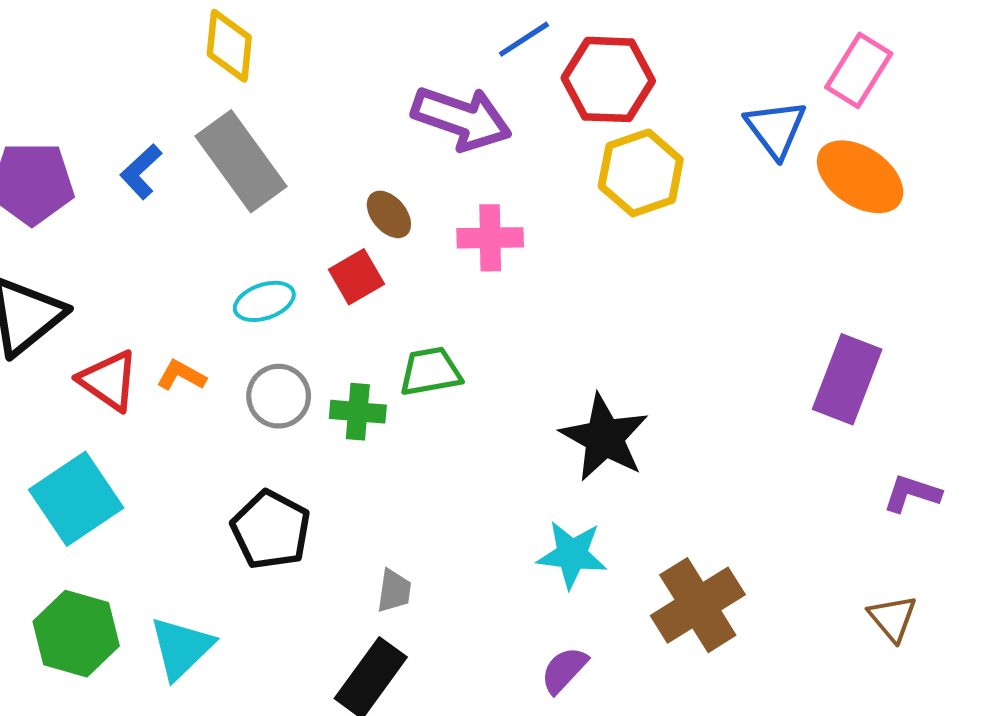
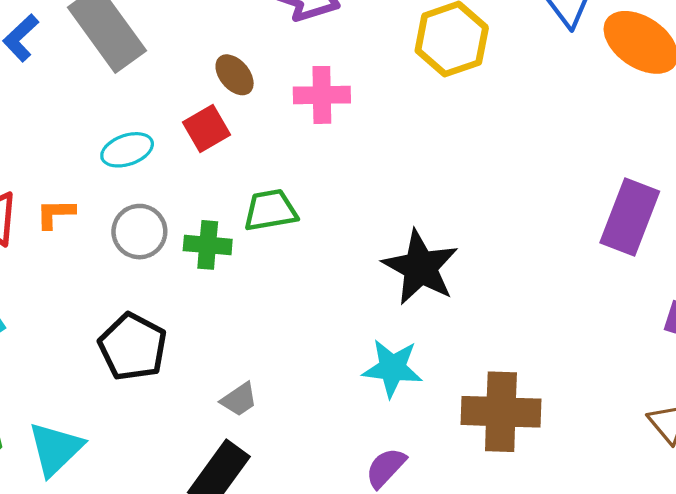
orange L-shape: (181, 375) -> (55, 214), turned -30
gray trapezoid: (394, 591) -> (239, 399), turned 48
brown cross: (698, 605) -> (501, 412), turned 34

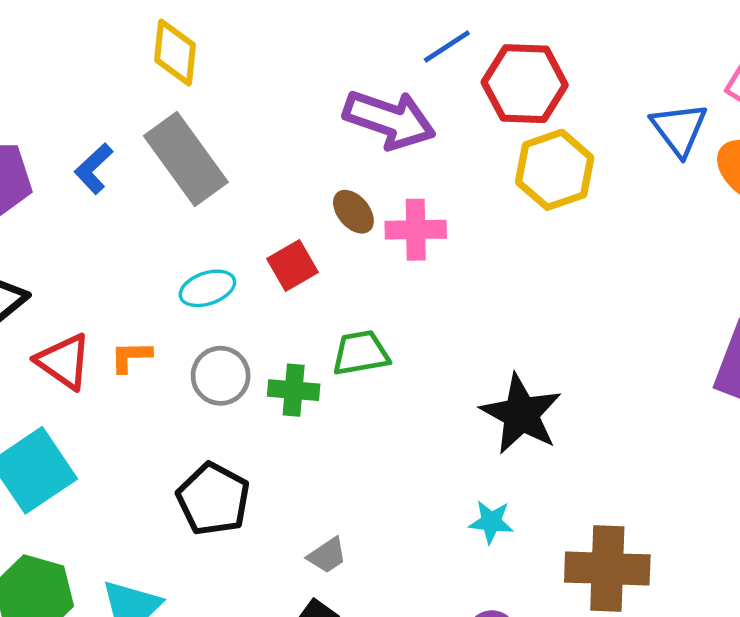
brown ellipse: (235, 75) -> (353, 212), moved
cyan star: (392, 368) -> (491, 522), size x0.7

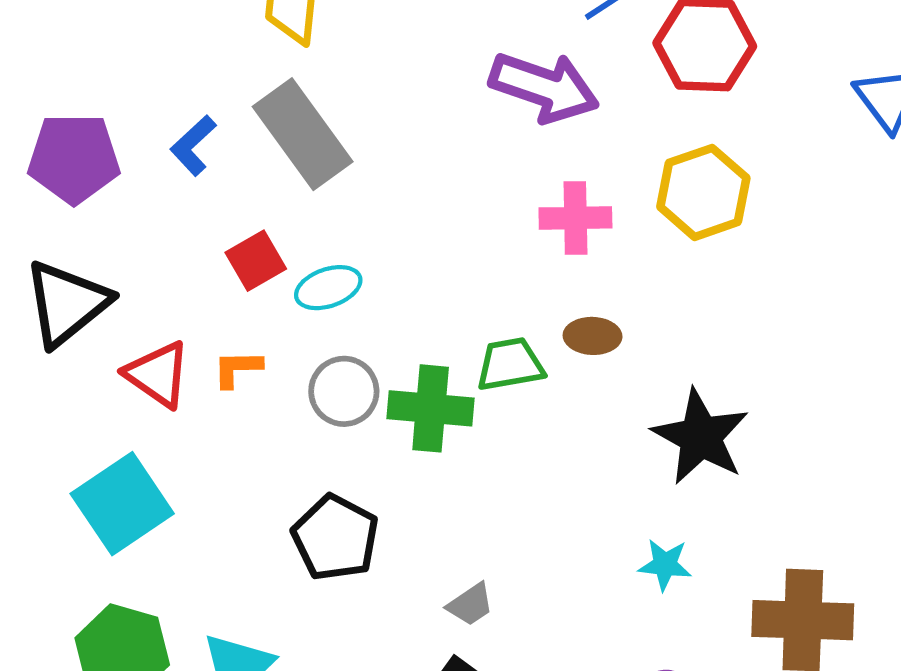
yellow hexagon: (555, 170) -> (703, 192), moved
brown ellipse: (353, 212) -> (593, 336), moved, turned -48
red square: (292, 266) -> (256, 261), moved
green cross: (294, 390) -> (431, 408), size x1.4

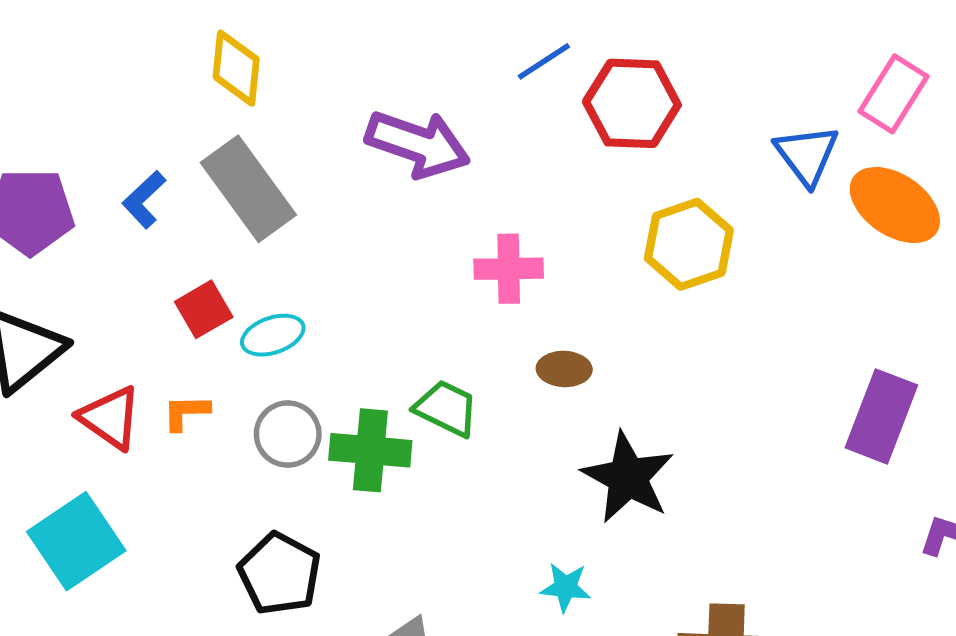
purple arrow: (544, 87) -> (418, 144), moved
yellow hexagon: (703, 192) -> (689, 244), moved
brown ellipse: (593, 336) -> (564, 369), moved
green trapezoid: (510, 364) -> (446, 408), turned 36
cyan star: (665, 565) -> (566, 587), moved

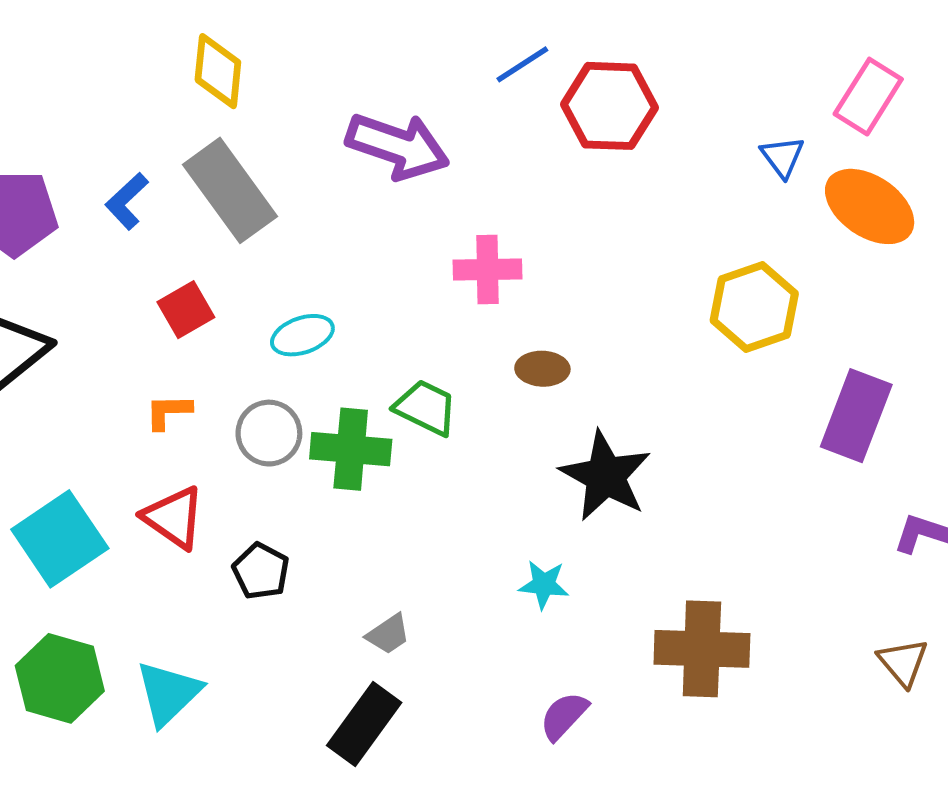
blue triangle: (807, 155) -> (782, 157), size x0.7
yellow hexagon: (689, 244) -> (754, 307), moved
cyan ellipse: (273, 335) -> (302, 335), moved
red triangle: (110, 418) -> (174, 518), moved
black pentagon: (280, 574) -> (261, 571), size x0.7

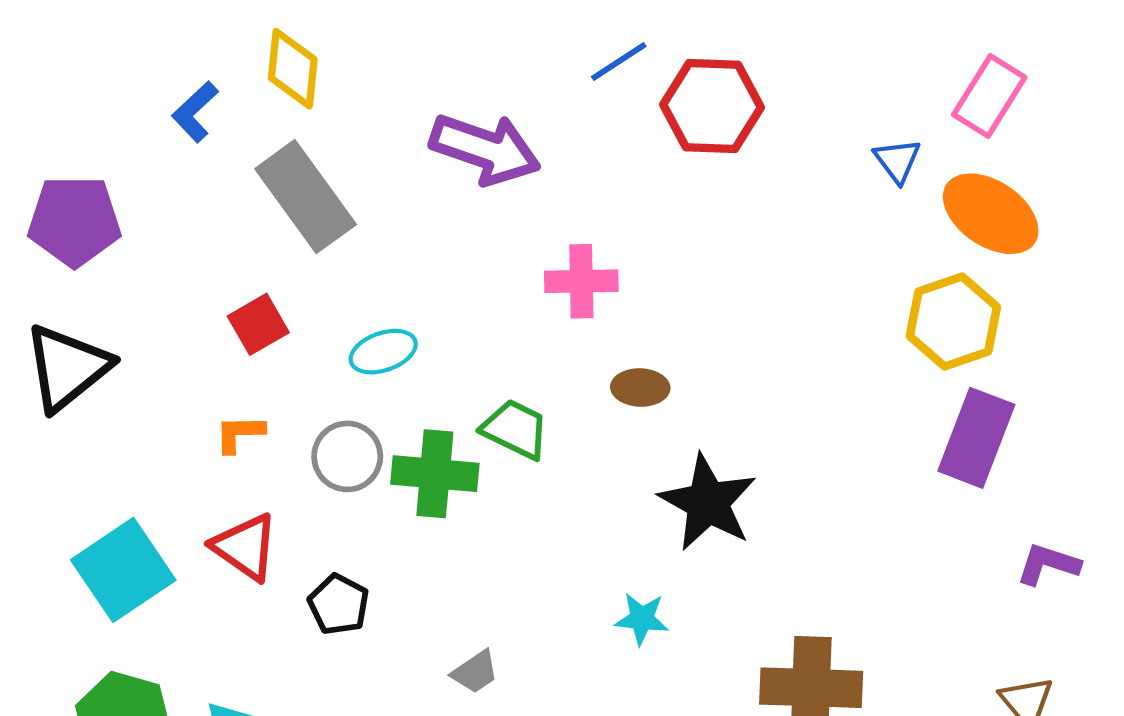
blue L-shape: (127, 201) -> (195, 112), moved
yellow hexagon: (754, 307) -> (953, 321), moved

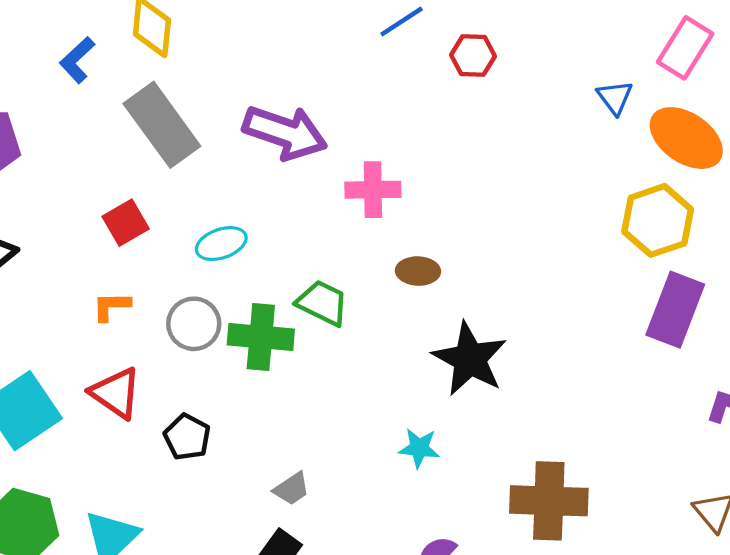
red hexagon: (712, 106) -> (473, 56), size x0.6
purple arrow: (485, 149) -> (285, 133), moved

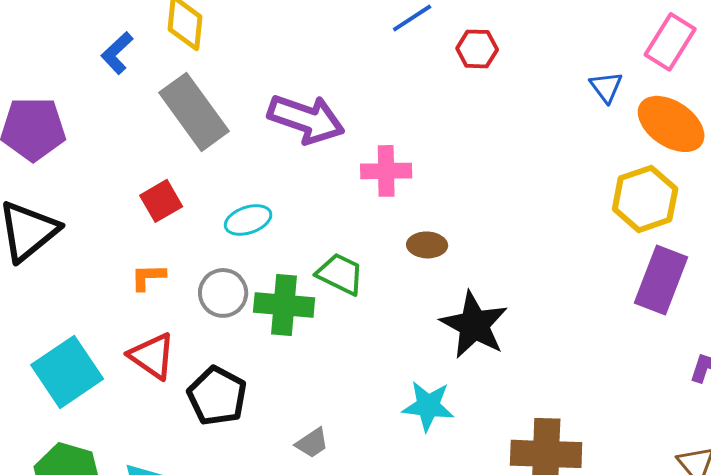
black pentagon: (187, 437) -> (217, 396), size x1.4
cyan star: (419, 448) -> (428, 406), size x1.4

